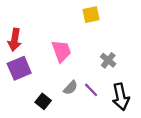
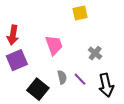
gray semicircle: (70, 88) -> (62, 77), turned -56
black square: (43, 101) -> (38, 89), size x1.5

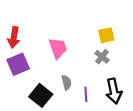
yellow square: (80, 13) -> (106, 35), moved
purple line: (80, 79) -> (86, 94), moved, turned 40

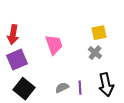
gray semicircle: (66, 83) -> (62, 88), moved, turned -104
black square: (41, 95) -> (24, 89), moved

